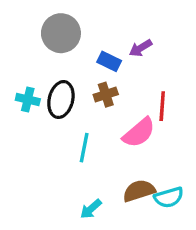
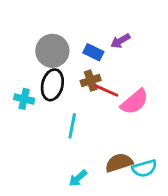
gray circle: (61, 33) -> (52, 51), moved
cyan cross: (28, 100) -> (24, 99), moved
red line: (162, 106) -> (106, 90), moved, turned -70
pink semicircle: (139, 133) -> (135, 102), moved

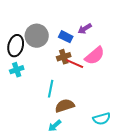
black ellipse: (52, 85) -> (16, 46), moved
cyan cross: (24, 99) -> (17, 70), turned -32
pink semicircle: (135, 102) -> (95, 56), moved
brown semicircle: (119, 163) -> (65, 106), moved

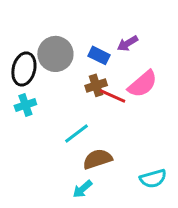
cyan line: (51, 89) -> (76, 134), turned 42

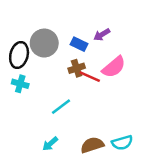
cyan cross: (25, 105) -> (20, 84), turned 35
brown semicircle: (98, 159) -> (92, 145), moved
cyan arrow: (82, 189) -> (50, 144), moved

